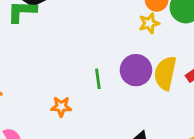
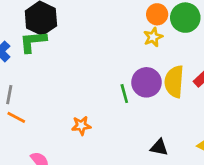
green line: (98, 79) -> (124, 94), moved

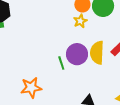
orange star: (81, 126) -> (31, 88), size x1.5

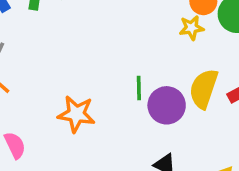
purple circle: (77, 54) -> (167, 105), moved

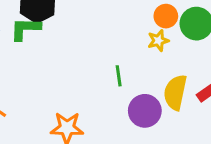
green line: (139, 88) -> (119, 76), moved

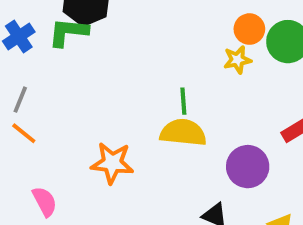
yellow semicircle: (175, 92) -> (183, 133), moved, turned 80
purple circle: (145, 111) -> (248, 167), moved

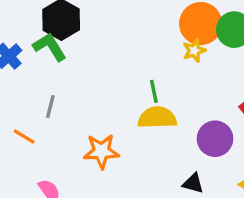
orange circle: (249, 29) -> (201, 24), size x1.6
green L-shape: (68, 32) -> (50, 47), turned 60
gray line: (20, 100) -> (50, 107), moved

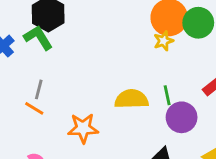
green line: (154, 91) -> (167, 95), moved
orange line: (24, 136) -> (34, 108), moved

